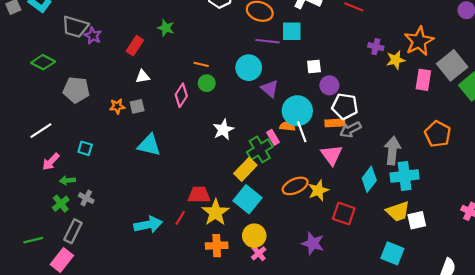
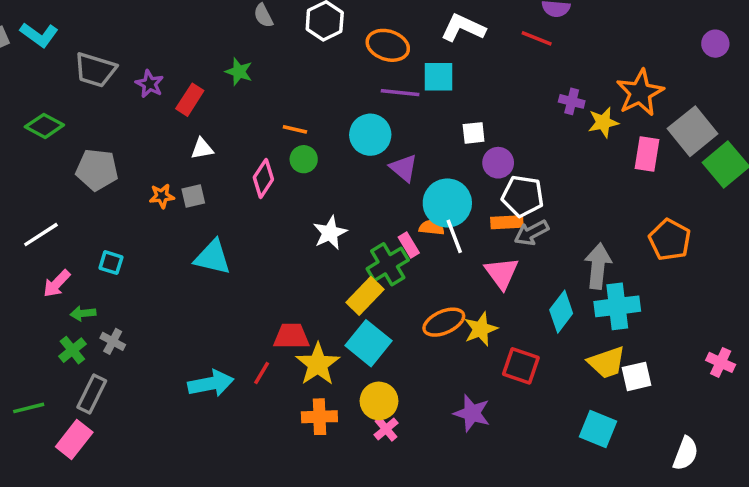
purple star: (93, 36) -> (150, 84), moved

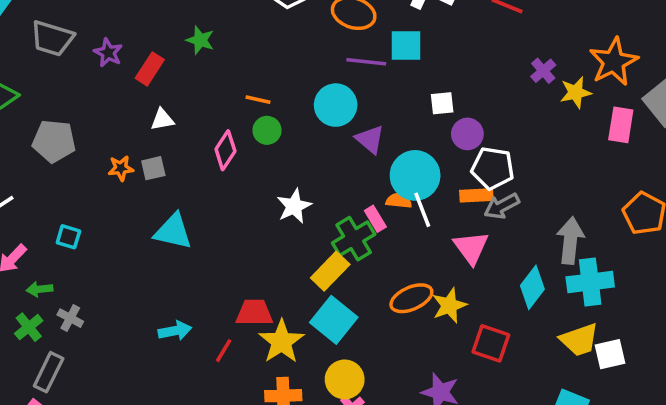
purple cross: (572, 101) -> (543, 71), turned 35
cyan arrow: (211, 383) -> (175, 331), moved, size x0.7

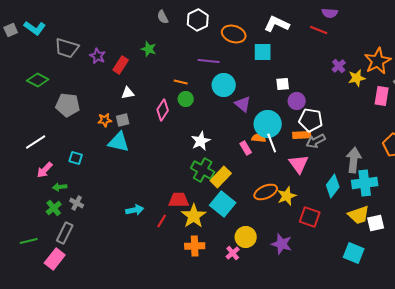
purple line: (366, 62) -> (209, 61), moved
cyan triangle: (173, 231) -> (119, 142), moved
green cross: (354, 239) -> (203, 170), moved, turned -30
yellow circle: (345, 379) -> (246, 237), moved

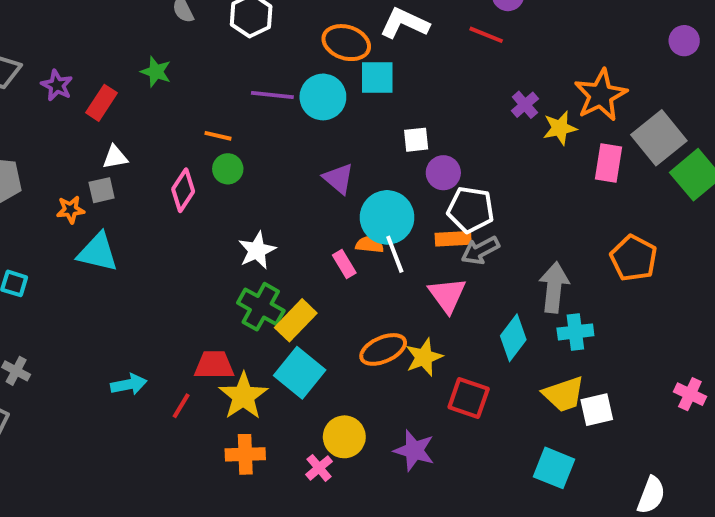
orange ellipse: (234, 34) -> (346, 43), moved
cyan circle: (224, 85) -> (323, 97), moved
gray square: (123, 120) -> (102, 190), moved
cyan cross: (365, 183) -> (575, 332), size x0.7

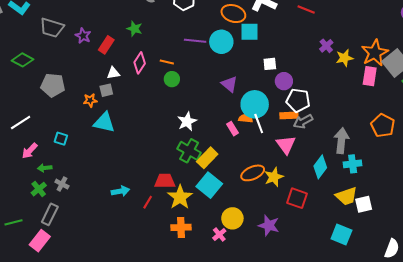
orange star: (601, 95) -> (375, 53), moved
pink diamond: (183, 190) -> (140, 63), moved

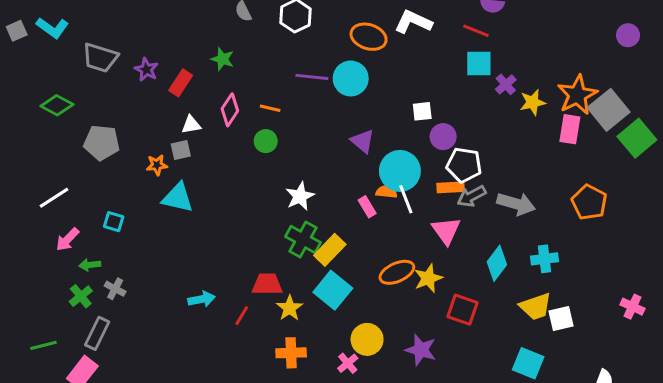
cyan square: (250, 32) -> (479, 64), moved
green circle: (172, 79) -> (266, 141), moved
gray arrow: (341, 141) -> (516, 204), moved, turned 100
yellow star: (180, 197) -> (290, 308), size x0.7

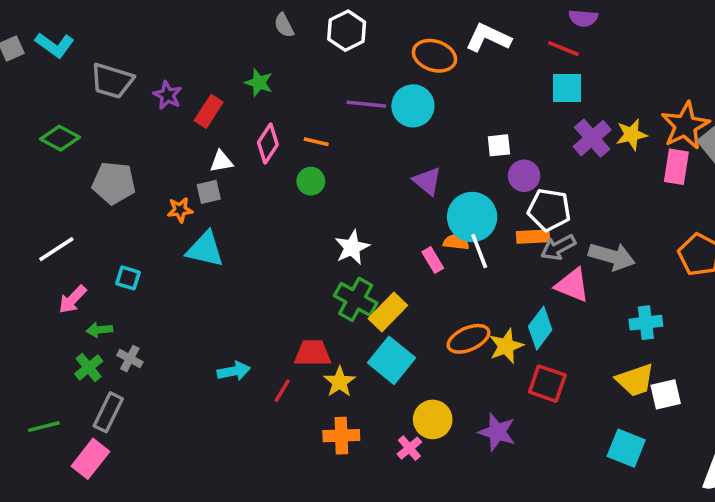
purple cross: (506, 84) -> (592, 138), moved, size x1.5
pink triangle: (446, 231) -> (572, 285), moved, turned -32
cyan diamond: (497, 263) -> (540, 328), moved

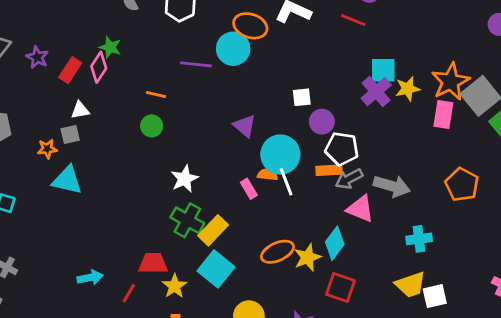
cyan square: (567, 88) -> (383, 70), moved
cyan circle: (413, 106) -> (233, 49), moved
pink diamond: (268, 144) -> (99, 67), moved

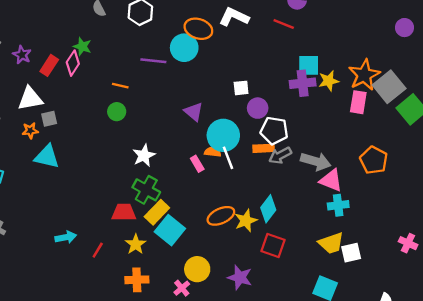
purple cross: (376, 92) -> (303, 83), turned 35
white triangle: (80, 110) -> (30, 99), moved, size x1.6
pink triangle: (360, 209) -> (331, 180), moved
yellow rectangle: (213, 230) -> (157, 212), moved
red trapezoid: (153, 263) -> (124, 212), moved

